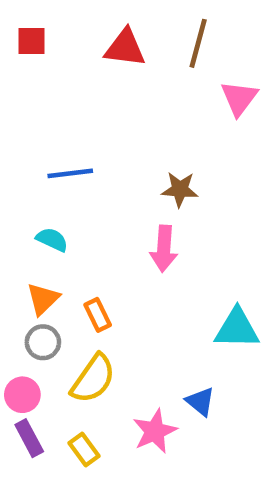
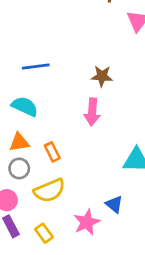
cyan semicircle: (52, 240) -> (25, 106), size x1.4
orange triangle: (43, 299) -> (19, 142), turned 35
yellow semicircle: (93, 379) -> (50, 190), turned 32

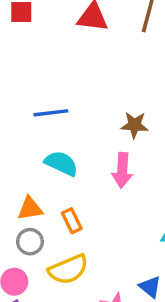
cyan semicircle: (25, 106) -> (61, 163), moved

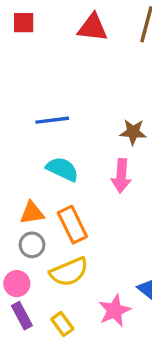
orange rectangle: (72, 221) -> (72, 225), size x1.5

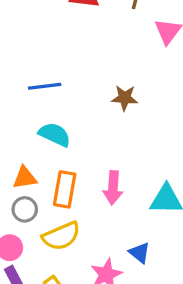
pink arrow: (121, 176) -> (113, 188), moved
orange rectangle: (72, 225) -> (65, 189), turned 36

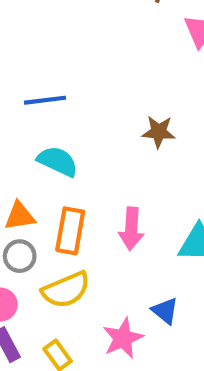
brown star: (125, 98) -> (159, 132), moved

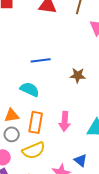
blue line: (45, 100) -> (41, 60), moved

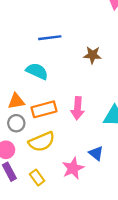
orange rectangle: (36, 122) -> (44, 109), turned 65

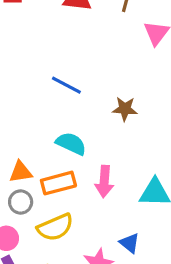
blue line: (50, 38) -> (66, 85), turned 35
cyan semicircle: (37, 71) -> (71, 144), moved

